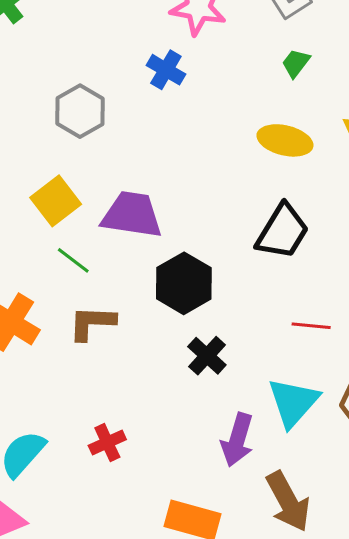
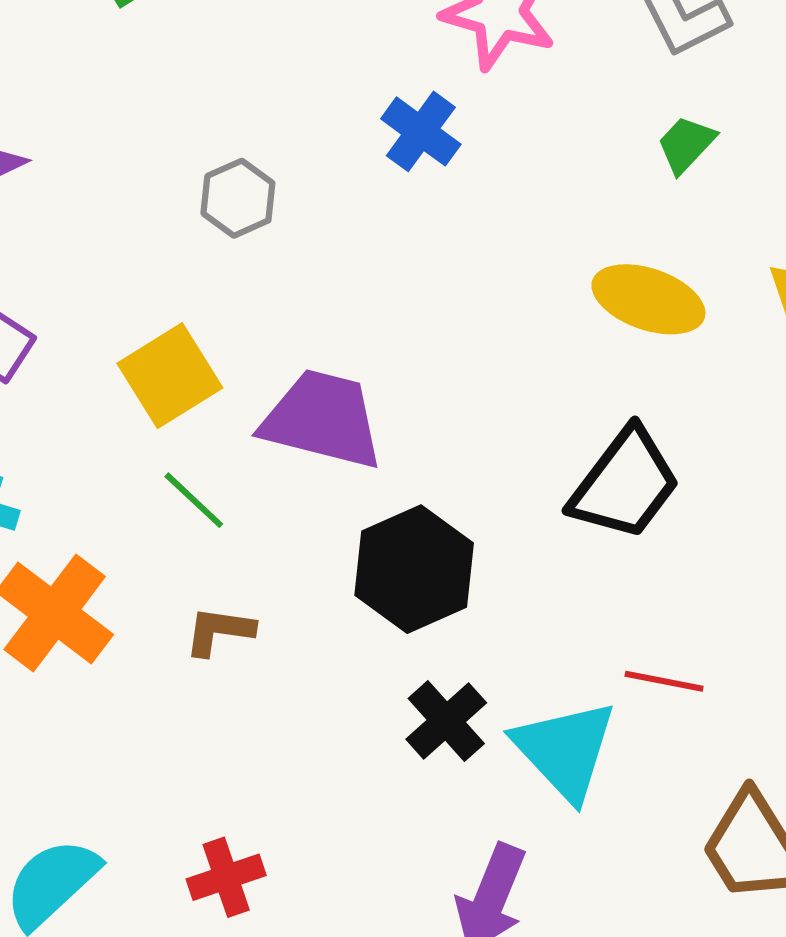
gray hexagon: (80, 111) -> (238, 198), size x0.7
brown L-shape: (92, 323) -> (219, 631), size x0.7
cyan triangle: (293, 402) -> (565, 750), moved, turned -30

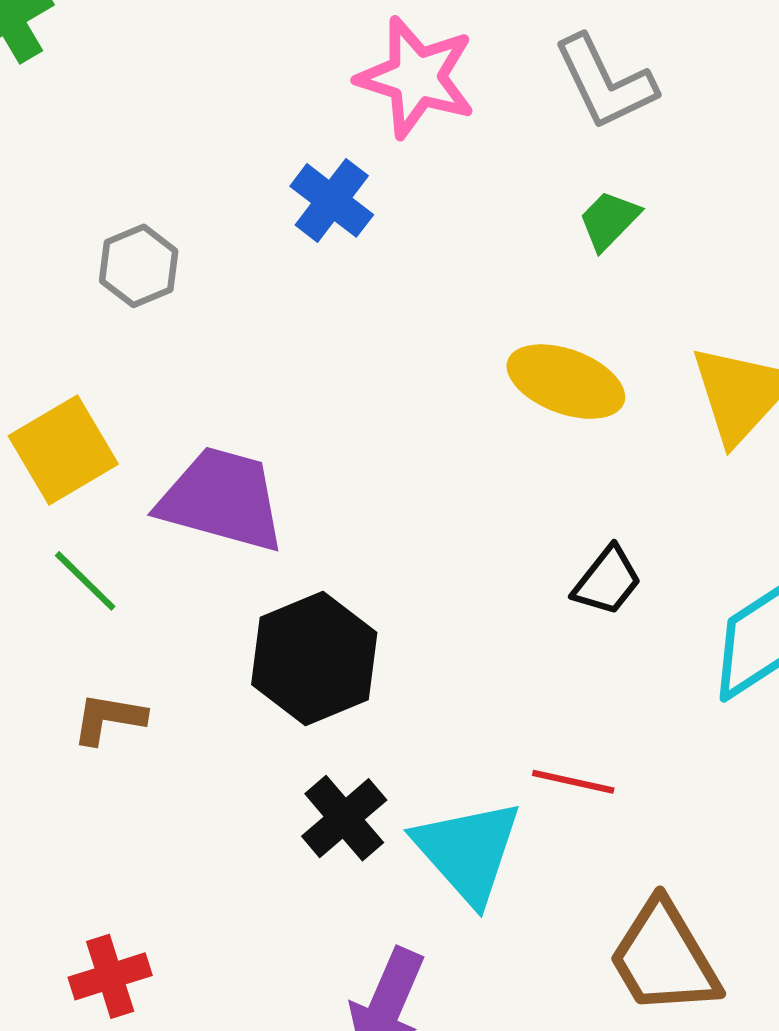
black trapezoid: (625, 484) -> (607, 581), moved, size x0.6

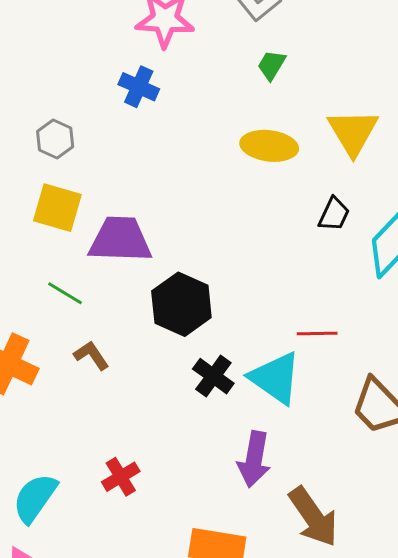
yellow square: (63, 450) -> (57, 208), moved, turned -30
black trapezoid: (607, 581) -> (334, 214), moved
brown L-shape: (109, 719) -> (91, 355), turned 60

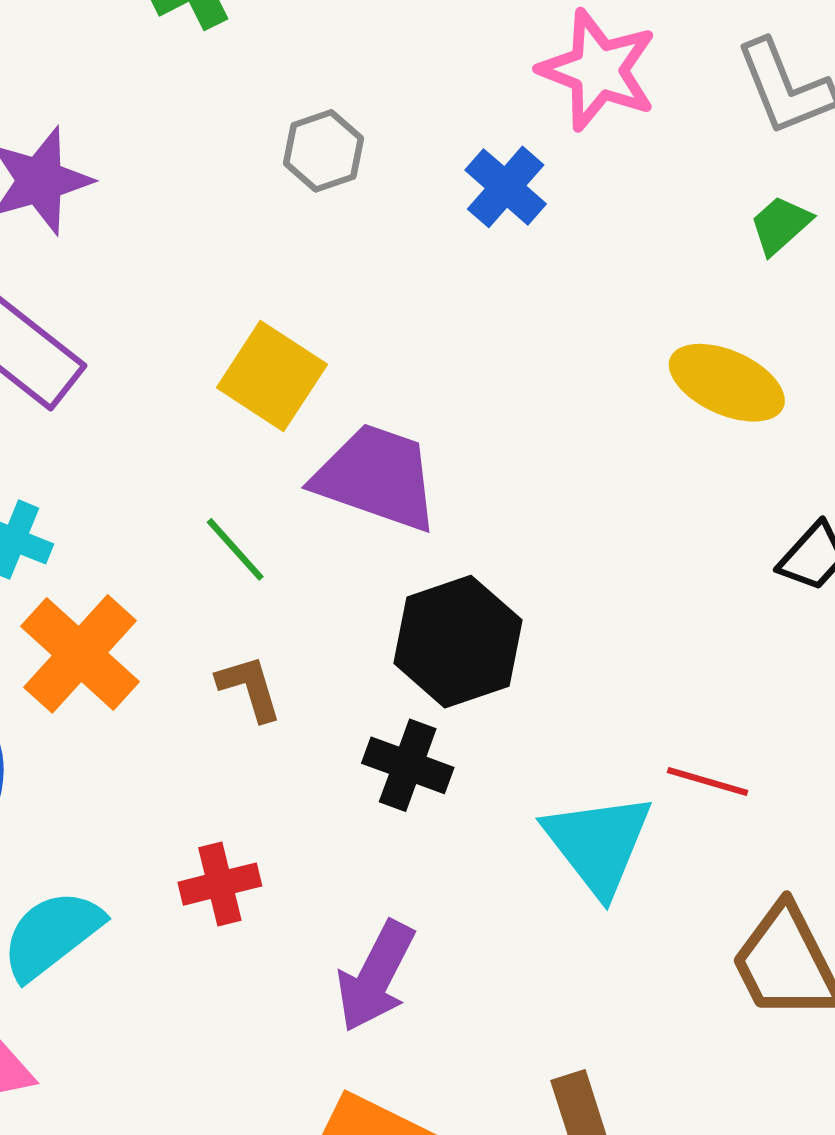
gray hexagon: (55, 139) -> (323, 151), moved
black cross: (213, 376) -> (408, 765), moved, turned -33
purple arrow: (254, 459) -> (376, 976), moved
red cross: (121, 477) -> (220, 884), moved

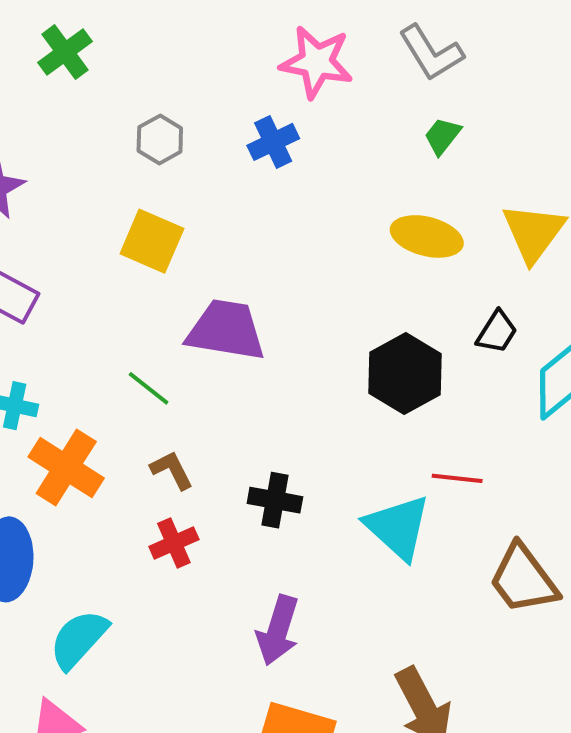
blue cross: (506, 187) -> (273, 142), turned 33
yellow square: (272, 376) -> (152, 241), moved
black hexagon: (458, 642) -> (405, 373), moved
red cross: (220, 884) -> (174, 543), moved

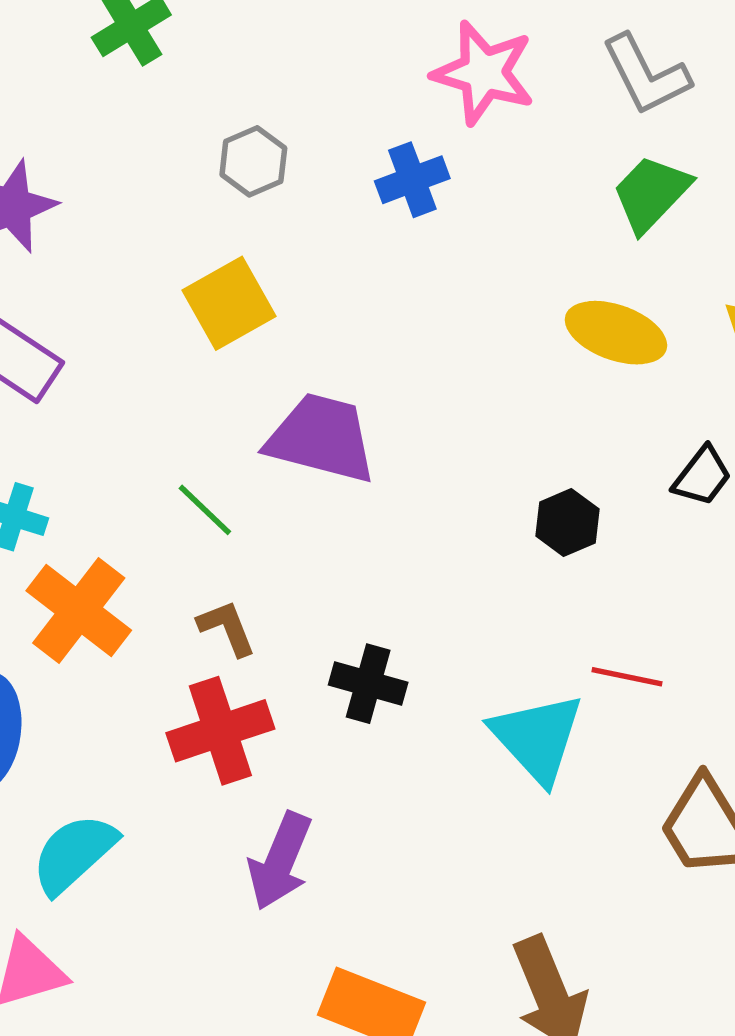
green trapezoid: (442, 136) -> (651, 193), size x1.5
yellow square: (152, 241) -> (229, 303), turned 32
black hexagon: (405, 373) -> (567, 522), size x0.6
red cross: (174, 543) -> (220, 731), size x1.5
purple arrow: (278, 630) -> (280, 861), moved

